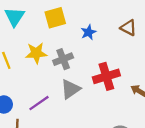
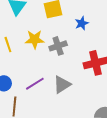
gray triangle: (70, 89) -> (62, 85), moved

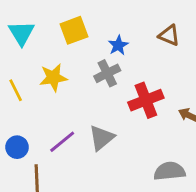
gray cross: (58, 46) -> (107, 73), moved

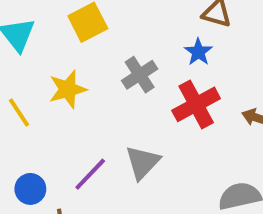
blue star: (118, 45) -> (198, 52), moved

